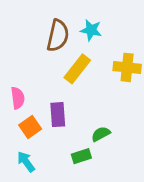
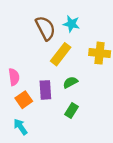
brown semicircle: (58, 36) -> (45, 28), turned -40
green semicircle: (101, 134) -> (70, 82), moved
green rectangle: (81, 156) -> (71, 111), moved, turned -40

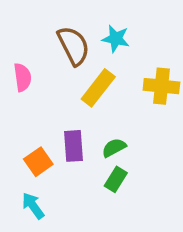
pink semicircle: (14, 77) -> (23, 77), moved
green semicircle: (70, 82) -> (114, 148), moved

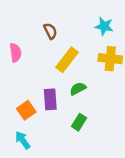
cyan star: (116, 39) -> (104, 26), moved
brown semicircle: (74, 46) -> (50, 31), size x0.6
green semicircle: (114, 148) -> (78, 89), moved

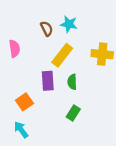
cyan star: (104, 26) -> (69, 24), moved
green semicircle: (78, 89) -> (72, 82), turned -64
purple rectangle: (50, 99) -> (48, 81), moved

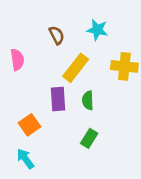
cyan star: (69, 24) -> (97, 30), moved

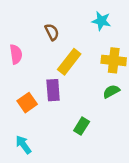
cyan star: (97, 30) -> (101, 21), moved
green semicircle: (88, 100) -> (111, 91), moved, turned 63
orange square: (29, 125) -> (27, 103), moved

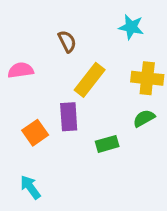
pink semicircle: (16, 54) -> (21, 70), turned -90
green rectangle: (82, 126) -> (107, 144), moved, turned 42

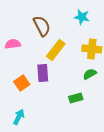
brown semicircle: (67, 41) -> (42, 26), size x1.5
green rectangle: (107, 144) -> (76, 98), moved
cyan arrow: (30, 187) -> (19, 117), turned 63

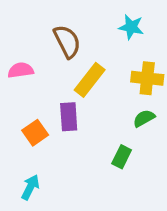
green rectangle: (76, 98) -> (122, 157), turned -48

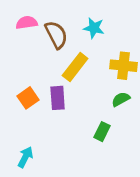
cyan star: (131, 27) -> (94, 28), moved
pink semicircle: (21, 70) -> (27, 23), moved
orange square: (35, 133) -> (28, 98), moved

